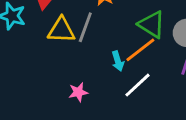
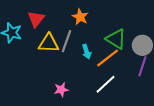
cyan arrow: (118, 61) -> (87, 52), moved

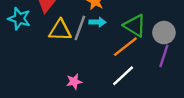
cyan arrow: (87, 52) -> (97, 22), moved, turned -72

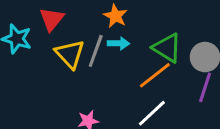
yellow triangle: (60, 30) -> (70, 54), turned 45

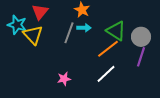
yellow triangle: (70, 54) -> (33, 35), moved

